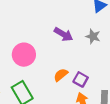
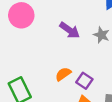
pink circle: (24, 55) -> (21, 15), moved

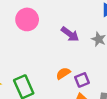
purple square: (84, 81) -> (82, 80), turned 32

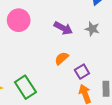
orange semicircle: (63, 73) -> (62, 58), moved

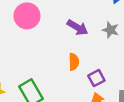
orange semicircle: (62, 58) -> (74, 62), turned 128

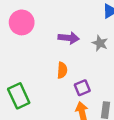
purple arrow: (77, 27) -> (69, 38), turned -30

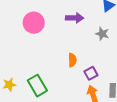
purple arrow: (69, 38) -> (75, 18), moved

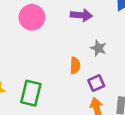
gray star: (102, 34) -> (98, 48), moved
green rectangle: (37, 86) -> (31, 93), turned 40

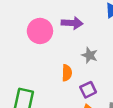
pink circle: (32, 17) -> (40, 31), moved

